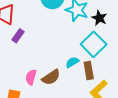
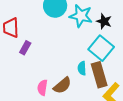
cyan semicircle: (72, 62) -> (82, 68), turned -56
brown rectangle: (89, 71) -> (99, 75), size x1.4

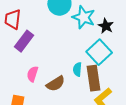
purple rectangle: (25, 48) -> (24, 41), size x1.5
pink semicircle: (42, 88) -> (32, 74), moved

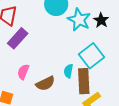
black star: (106, 26) -> (101, 20), moved

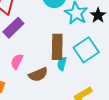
brown rectangle: (84, 81) -> (57, 47), moved

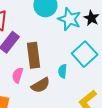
brown rectangle: (57, 47) -> (34, 55), moved

